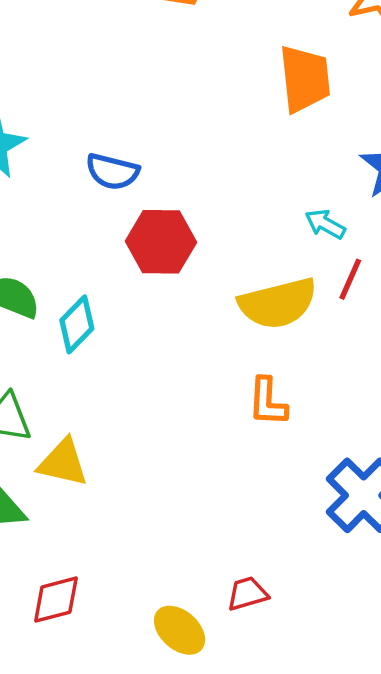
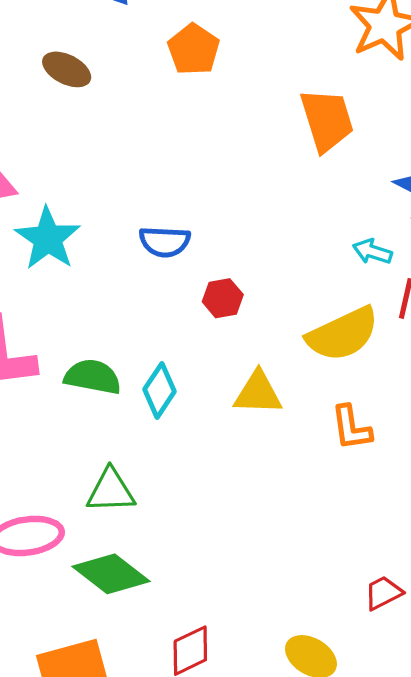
red hexagon: (161, 242) -> (223, 298), size x0.6
yellow triangle: (63, 463) -> (258, 393), moved
red trapezoid: (247, 594) -> (383, 593), moved

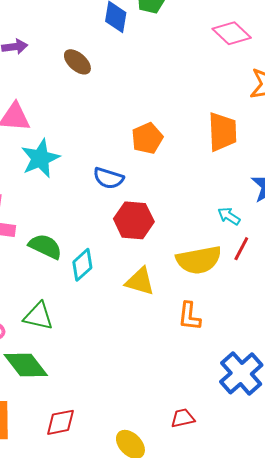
orange pentagon: (194, 49) -> (147, 138), moved
red hexagon: (223, 298) -> (134, 220), size x1.6

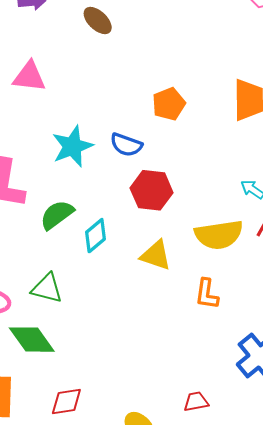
cyan star: (40, 158) -> (72, 146), moved
green semicircle: (45, 246) -> (57, 215), turned -64

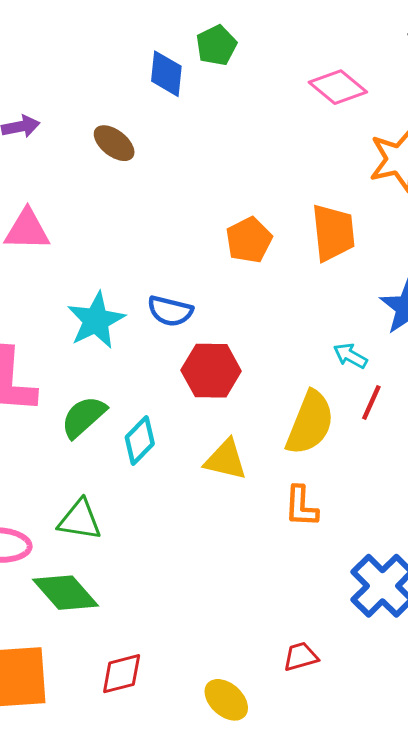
orange pentagon: (169, 104) -> (249, 240), moved
yellow semicircle: (219, 235) -> (310, 423), turned -54

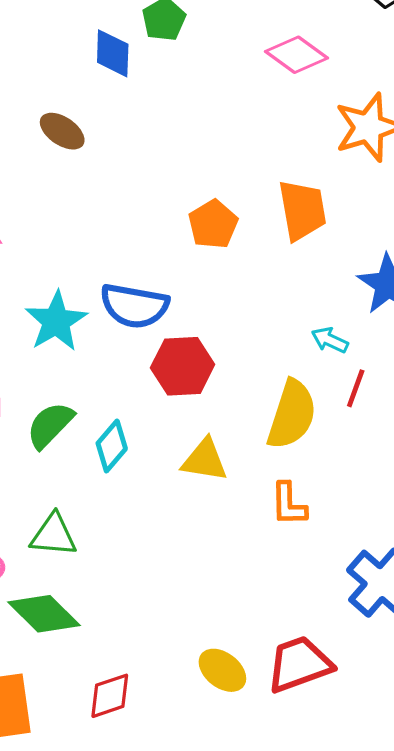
blue semicircle: (170, 311) -> (134, 306), size x1.4
red trapezoid: (301, 657) -> (299, 664), size x1.8
yellow ellipse: (226, 700) -> (222, 670), moved

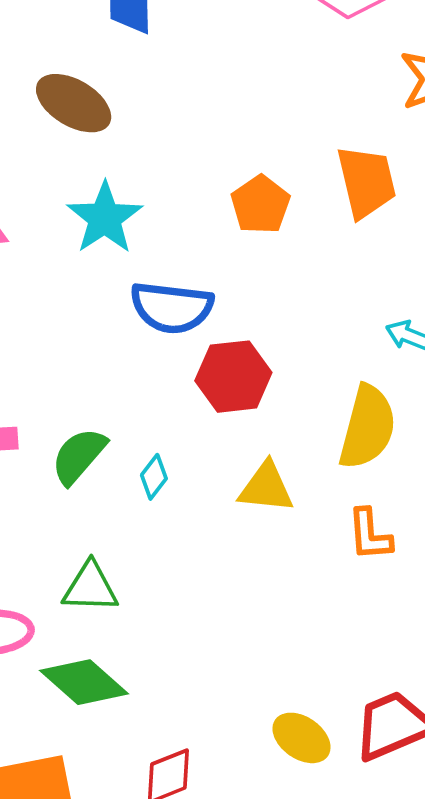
brown ellipse: (62, 131) -> (74, 103), size x1.4
cyan star: (56, 321) -> (105, 218), moved
cyan diamond: (112, 446) -> (154, 477), size x0.7

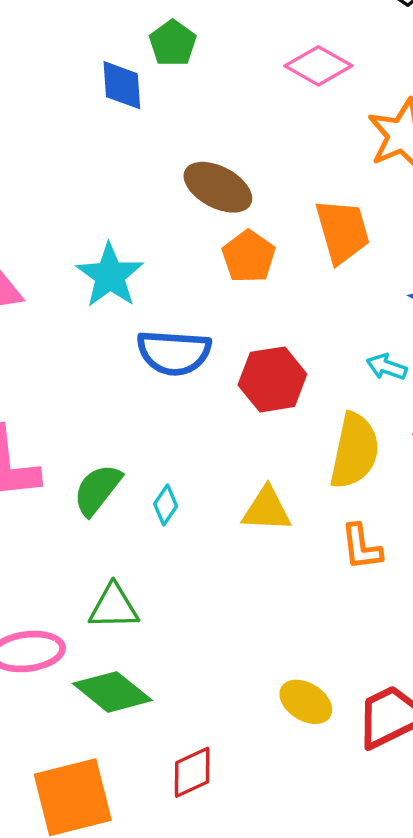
brown ellipse: (74, 103) -> (218, 187), moved
red hexagon: (233, 377) -> (272, 379), moved
yellow ellipse: (302, 738) -> (306, 702), moved

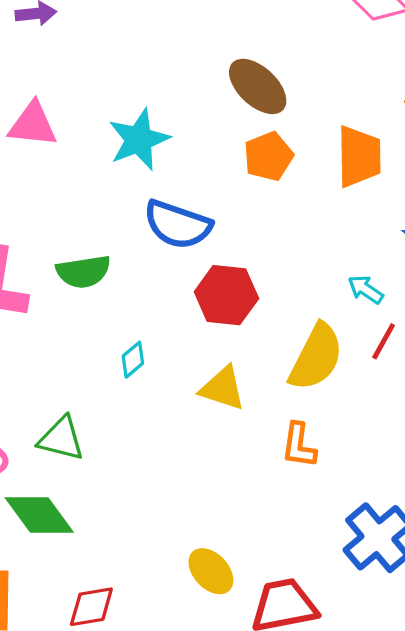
red hexagon: (272, 379) -> (226, 295), moved
green semicircle: (97, 490) -> (83, 272), moved, turned -152

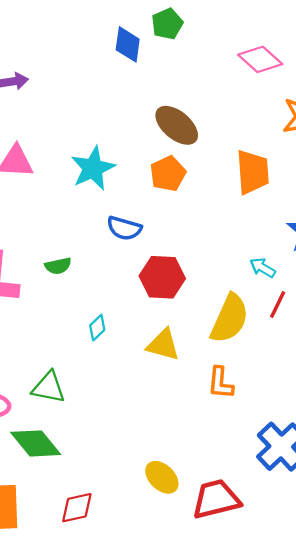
orange pentagon: (268, 156) -> (168, 174), moved
blue semicircle: (178, 225) -> (124, 228), size x0.7
green semicircle: (83, 272) -> (58, 266), size x0.7

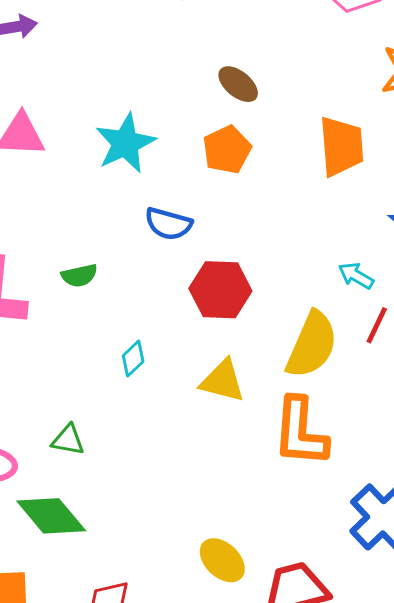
brown ellipse: (177, 125) -> (238, 84), size x0.7
orange L-shape: (220, 383) -> (300, 432), size x1.6
green triangle: (49, 387) -> (68, 440), size x0.7

